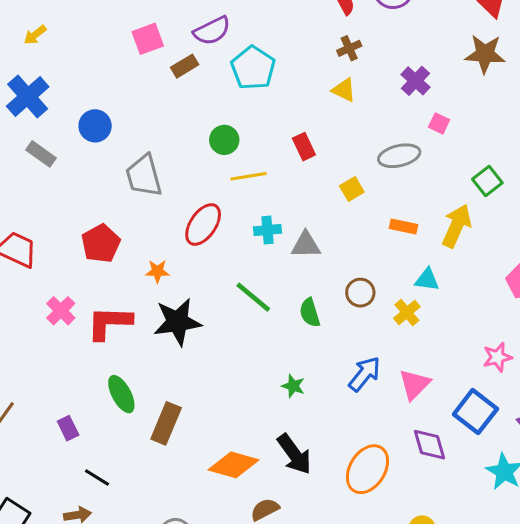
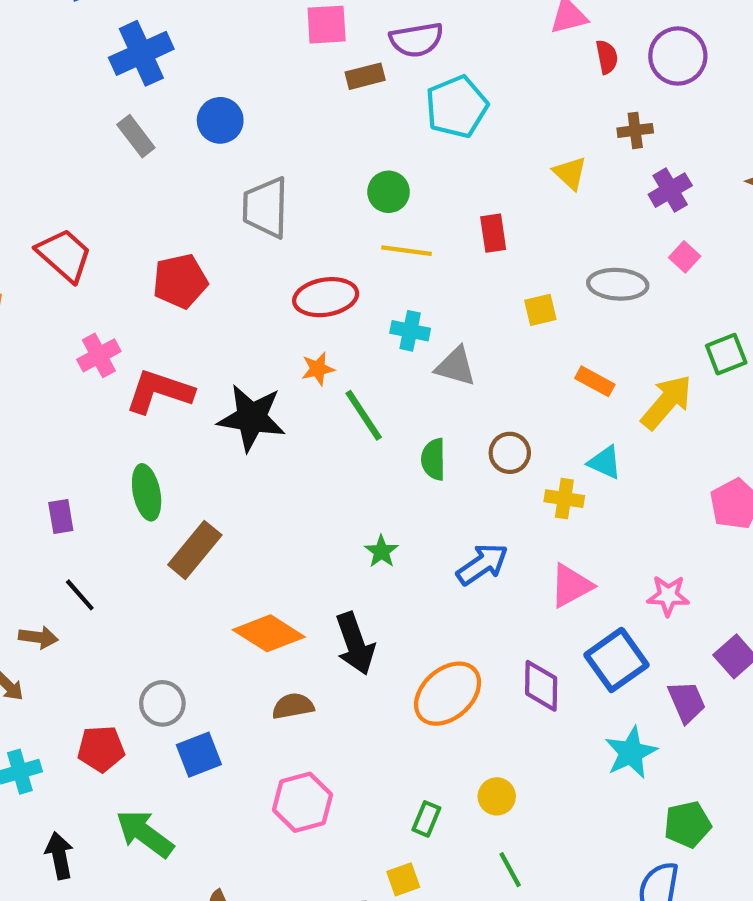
brown cross: (349, 48) -> (635, 130), moved
red ellipse: (203, 224) -> (326, 297), turned 30
orange star: (157, 271) -> (318, 369), moved, turned -30
yellow cross: (407, 313) -> (564, 499), turned 32
pink triangle: (414, 384) -> (571, 586), moved

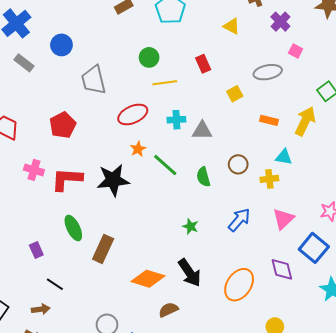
pink cross: (99, 355) -> (34, 170), turned -30

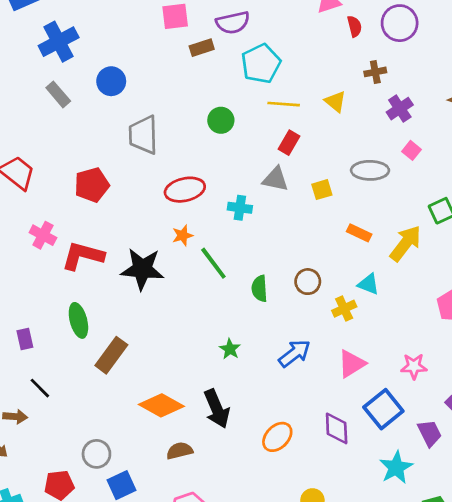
red rectangle: (203, 64) -> (289, 143), turned 42
yellow line: (165, 83) -> (284, 104), moved
gray triangle: (202, 131) -> (275, 179), moved
yellow cross: (269, 179) -> (344, 309), turned -30
orange ellipse: (239, 285) -> (277, 437), size x0.7

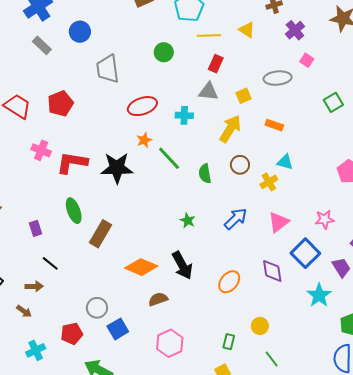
red pentagon: (92, 185) -> (60, 104), moved
yellow arrow: (405, 243) -> (230, 129), moved

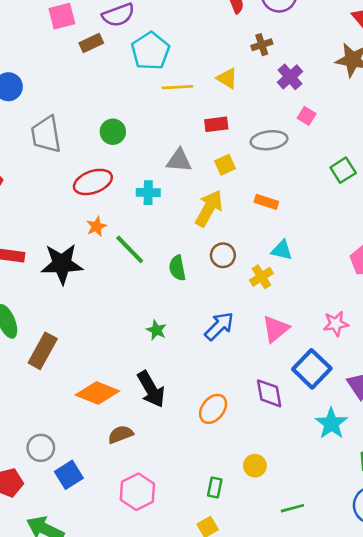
green circle: (164, 52) -> (113, 132), moved
red rectangle: (216, 64) -> (216, 124), moved, turned 60
green line: (272, 359) -> (292, 508), moved, turned -66

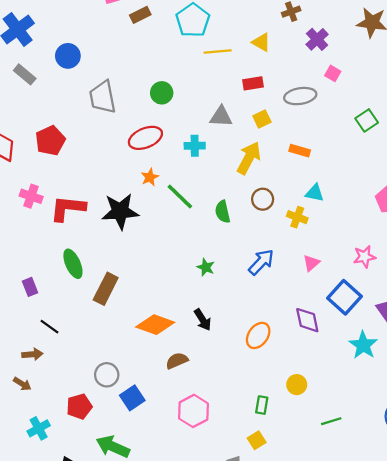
yellow cross: (261, 277) -> (297, 217), turned -36
pink triangle: (276, 329) -> (311, 263), size x0.7
black arrow: (151, 389) -> (203, 320), size x0.7

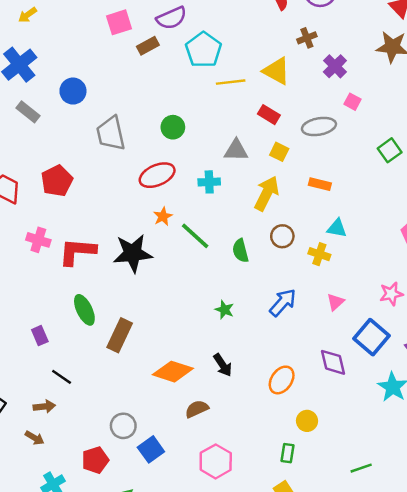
yellow triangle: (261, 42) -> (276, 71), size x1.4
red rectangle: (253, 83) -> (269, 115), turned 42
yellow square: (262, 119) -> (279, 152), turned -36
yellow circle: (297, 385) -> (307, 421), moved

